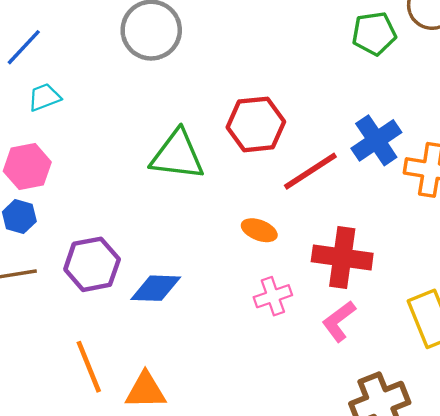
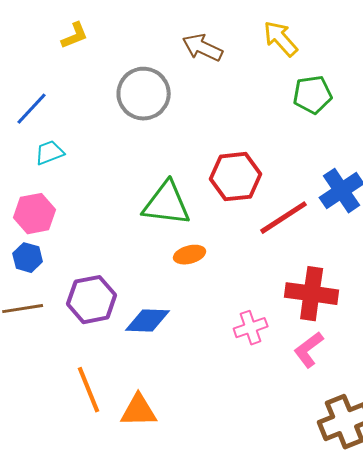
green pentagon: (374, 34) -> (313, 95), moved
orange ellipse: (259, 230) -> (190, 255), moved, turned -36

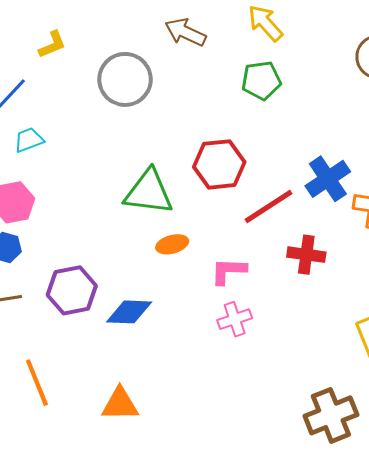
yellow L-shape: (75, 36) -> (52, 45), moved
green pentagon: (313, 95) -> (261, 80), moved
red cross: (312, 294) -> (306, 255), moved, size x0.7
pink L-shape: (309, 350) -> (228, 271), moved, turned 39
orange line: (89, 390) -> (37, 383), moved

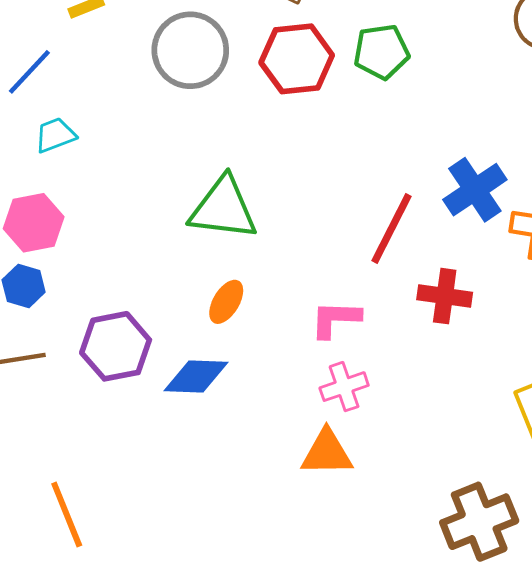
red hexagon: (219, 164) -> (297, 59), moved
red line: (268, 206) -> (391, 228), turned -30
orange ellipse: (172, 244) -> (226, 302), moved, turned -44
orange line: (37, 383) -> (67, 514), moved
orange triangle: (120, 404) -> (327, 453), moved

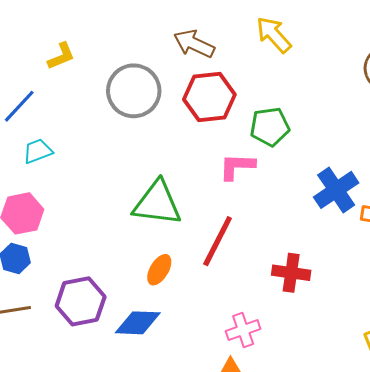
green pentagon: (381, 52) -> (270, 127), moved
red line: (391, 228) -> (218, 241), moved
red cross: (445, 296) -> (291, 273), moved
pink L-shape: (335, 319) -> (237, 166), moved

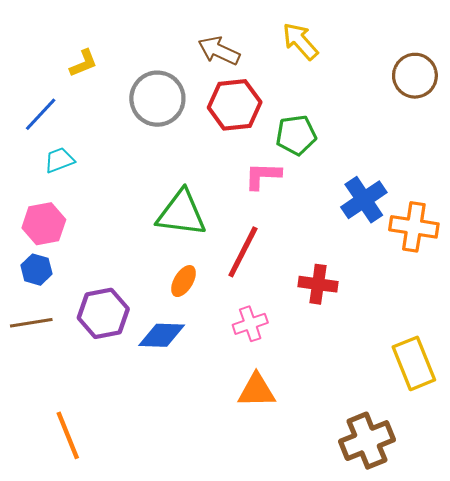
pink cross: (243, 330) -> (250, 324), moved

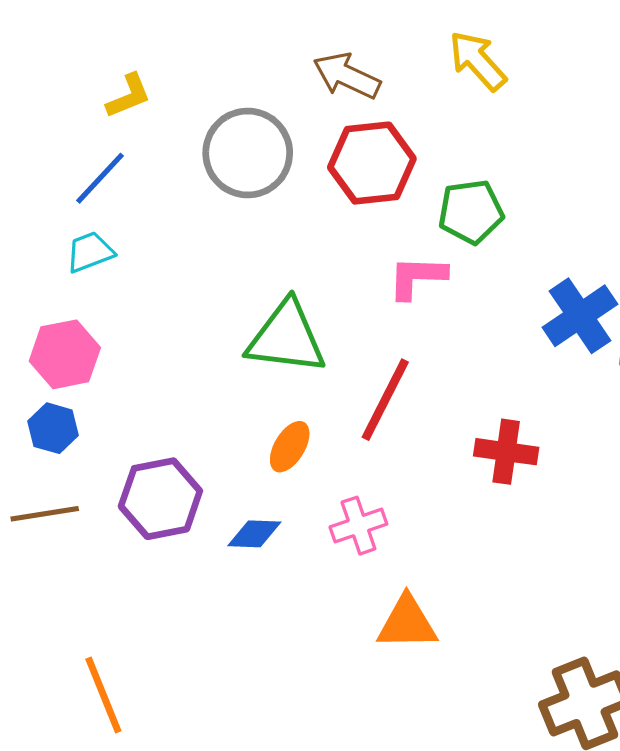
blue line: (41, 114) -> (100, 178), moved
pink cross: (250, 324) -> (358, 526), moved
blue diamond: (162, 335) -> (254, 534), size x0.7

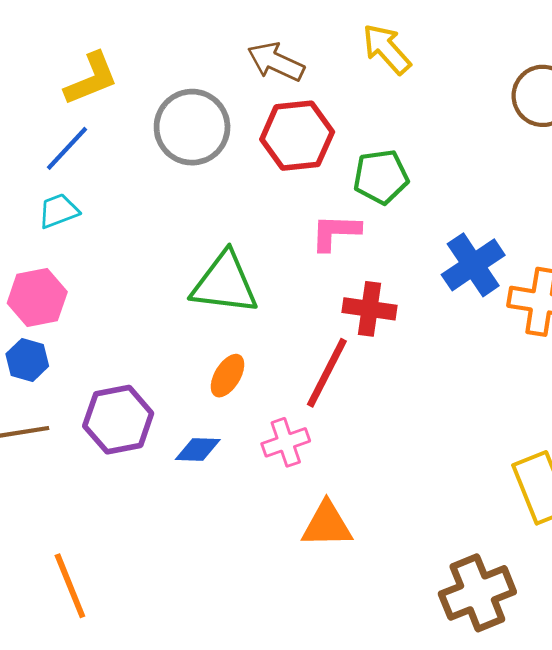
yellow L-shape: (129, 96) -> (91, 79), size x1.4
red line: (385, 400) -> (327, 373), moved
red cross: (506, 452) -> (370, 309), moved

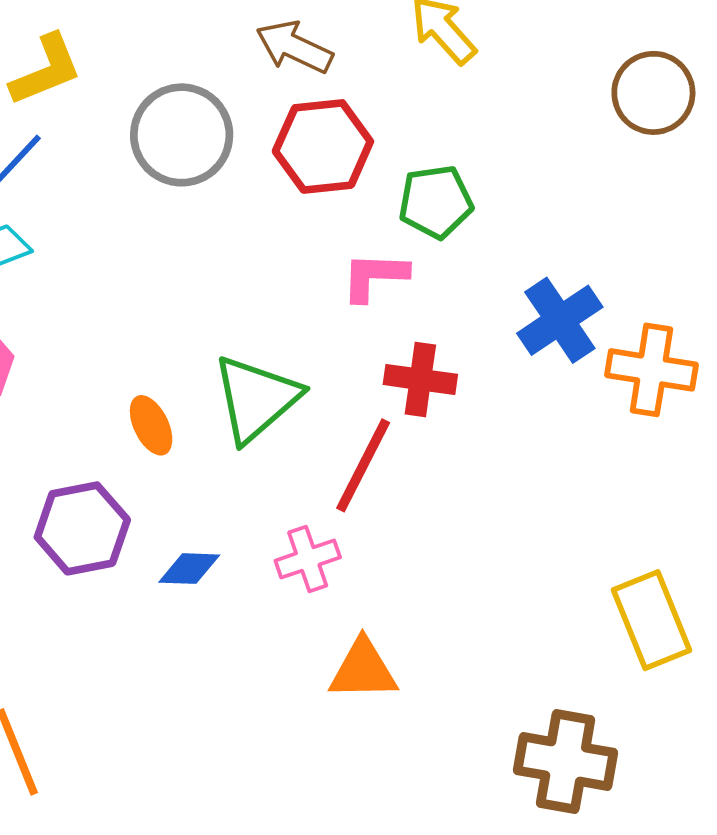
green triangle: (225, 283) -> (256, 399), moved, turned -48
orange ellipse: (228, 376) -> (151, 425), moved, turned -57
brown cross: (477, 593) -> (566, 761), turned 32

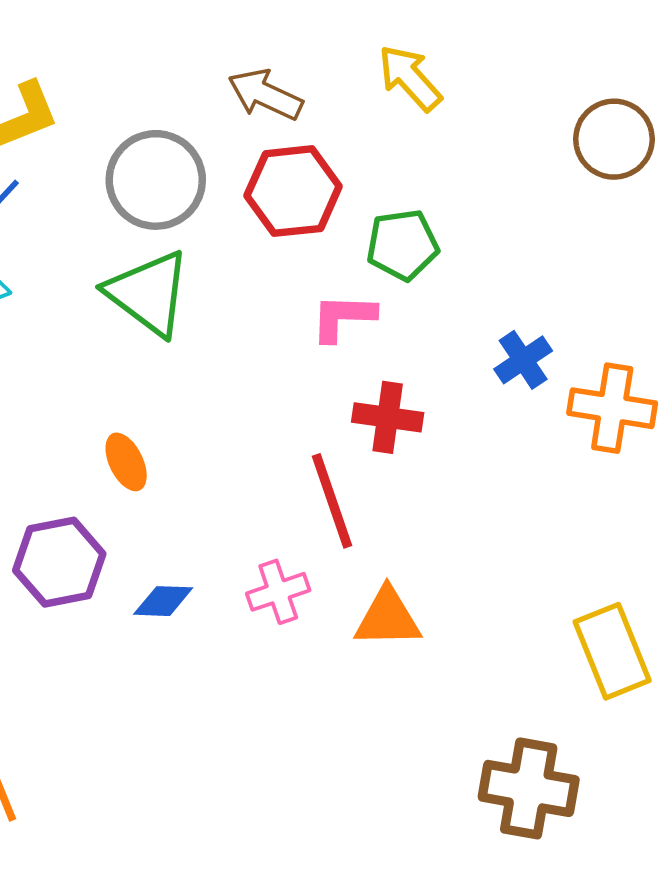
blue cross: (560, 320) -> (523, 360), size x0.7
green triangle: (256, 399) -> (148, 293), moved, turned -42
red line: (363, 465) -> (332, 501), turned -46
orange triangle: (363, 670) -> (388, 618), moved

